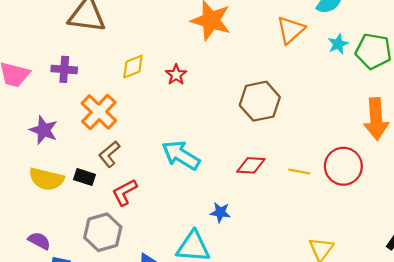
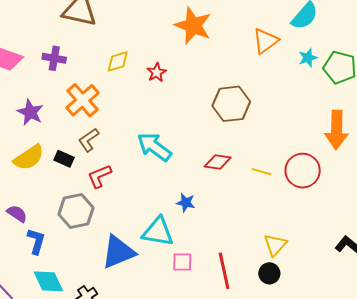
yellow semicircle: (46, 179) -> (29, 158), turned -52

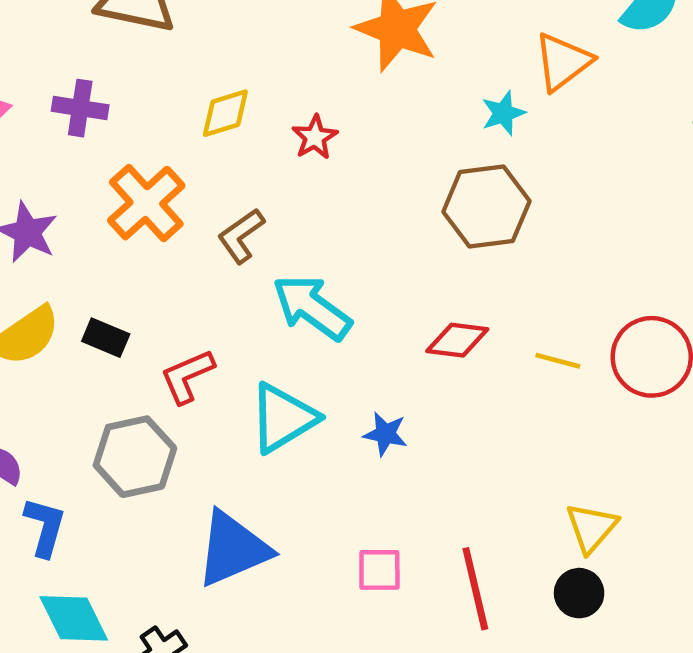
cyan star: (308, 58) -> (503, 113), moved
brown L-shape: (89, 140) -> (241, 236), moved
cyan triangle: (158, 232) -> (283, 418), moved, turned -40

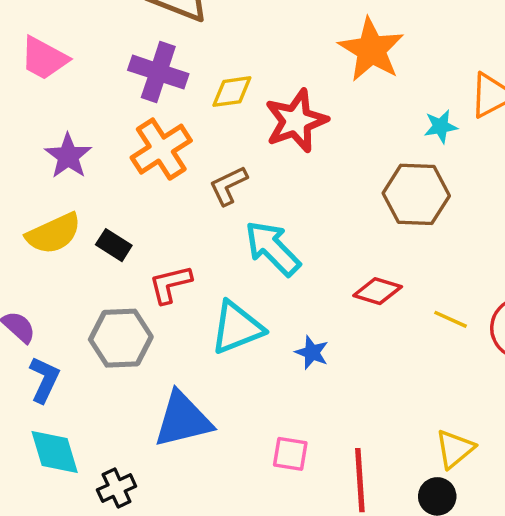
purple cross: (80, 108) -> (158, 72), moved, size x1.4
red star: (315, 137) -> (296, 121), size x1.8

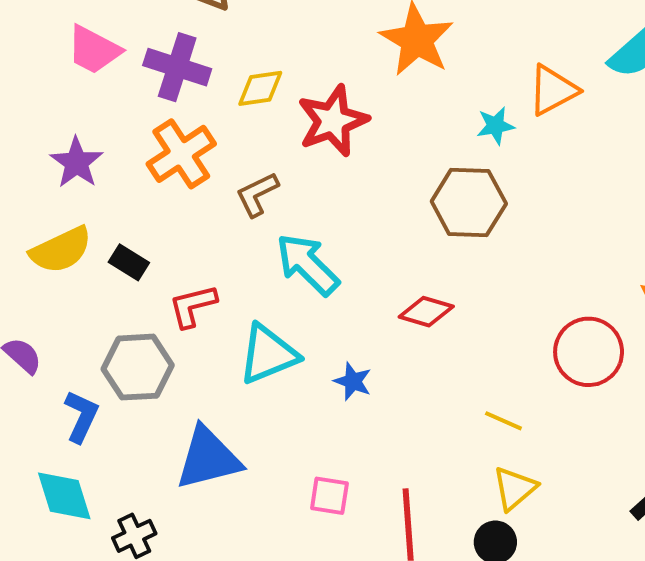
pink trapezoid: (44, 58) -> (94, 50), moved
yellow line: (451, 319) -> (503, 421), moved
blue L-shape: (44, 380) -> (81, 416), moved

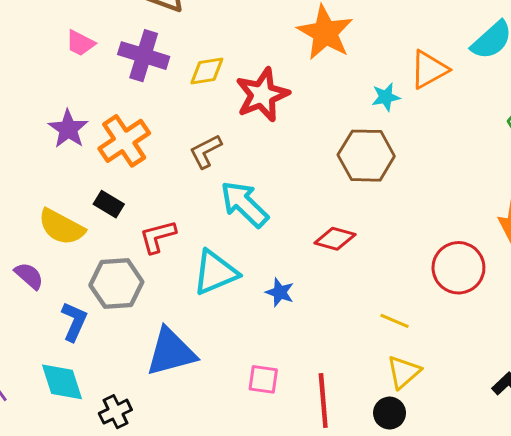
pink trapezoid: (94, 50) -> (80, 43), size x0.7
orange cross: (181, 154) -> (124, 141), moved
yellow semicircle: (61, 250) -> (61, 227), moved, turned 54

